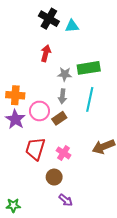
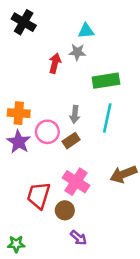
black cross: (49, 19) -> (24, 22), moved
gray star: (65, 74) -> (77, 52), moved
red trapezoid: (35, 149) -> (39, 195), moved
pink cross: (64, 153) -> (76, 182), size x1.5

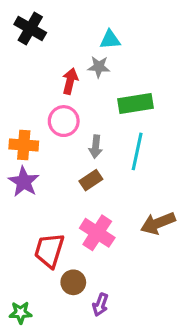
pink circle: (47, 132) -> (64, 121), moved
brown circle: (65, 210) -> (73, 282), moved
purple arrow: (79, 238) -> (100, 305), turned 70

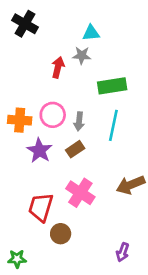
pink circle: (64, 121) -> (53, 115), moved
purple star: (24, 182) -> (39, 151), moved
purple arrow: (100, 305) -> (123, 252), moved

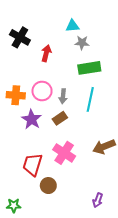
black cross: (25, 24) -> (20, 37), moved
gray star: (82, 55) -> (82, 43), moved

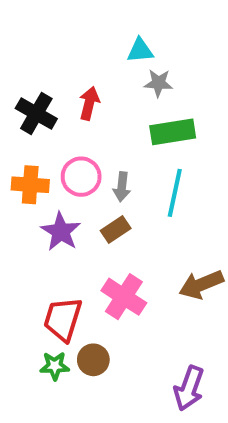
black cross: (20, 37) -> (36, 114), moved
purple arrow: (98, 200) -> (189, 388), size x1.5
green star: (14, 205) -> (55, 366), moved

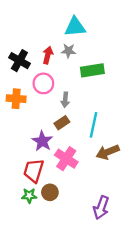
cyan triangle: (140, 50) -> (75, 27), size x1.5
gray star: (158, 83) -> (68, 51), moved
pink circle: (81, 177) -> (43, 83), moved
cyan line: (175, 193) -> (93, 125), moved
purple star: (61, 232) -> (42, 141), moved

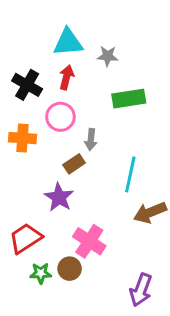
cyan triangle: (75, 27) -> (68, 42), moved
gray star: (68, 51) -> (108, 56), moved
brown rectangle: (62, 123) -> (74, 164), moved
pink cross: (66, 159) -> (89, 241), moved
red trapezoid: (34, 171) -> (26, 238), moved, turned 40

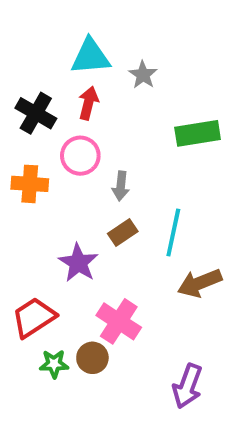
gray star: (108, 56) -> (143, 75), turned 30
green rectangle: (129, 99) -> (198, 133), moved
brown rectangle: (74, 164) -> (123, 232), moved

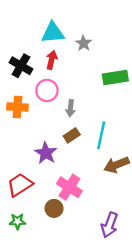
green star: (54, 364) -> (17, 221), moved

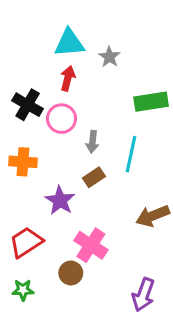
black cross: (21, 66) -> (28, 105), moved
orange cross: (17, 107) -> (23, 162), moved
cyan line: (101, 135) -> (131, 154), moved

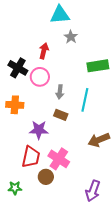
cyan triangle: (69, 43) -> (60, 15), moved
brown rectangle: (94, 177) -> (61, 115), turned 56
purple star: (60, 200) -> (39, 130), turned -30
red trapezoid: (26, 242) -> (31, 157), moved, turned 135

